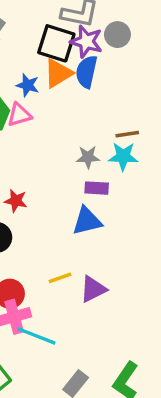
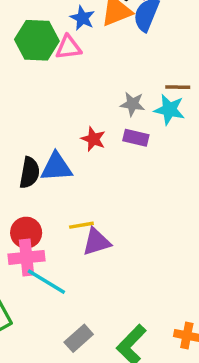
red star: (16, 201) -> (93, 139), moved
blue triangle: (87, 221) -> (56, 167), moved
purple triangle: (93, 289) -> (96, 242), moved

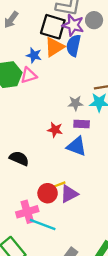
blue triangle: (56, 167) -> (77, 146), moved, turned 35
black semicircle: (29, 173) -> (19, 158), turned -66
red circle: (26, 233) -> (48, 193), moved

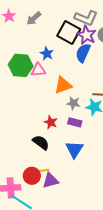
orange triangle: (54, 47) -> (63, 85), moved
blue triangle: (77, 146) -> (74, 149), moved, turned 30
black semicircle: (19, 158) -> (41, 142), moved

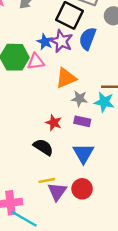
purple star: (87, 35) -> (61, 41), moved
red circle: (32, 176) -> (82, 189), moved
purple triangle: (50, 180) -> (57, 191), turned -36

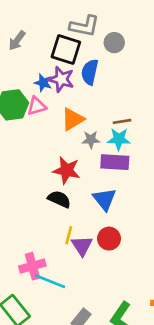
purple rectangle: (82, 121) -> (115, 162), moved, size x1.5
red star: (54, 123) -> (67, 170), size x1.5
yellow line: (47, 180) -> (69, 235), turned -56

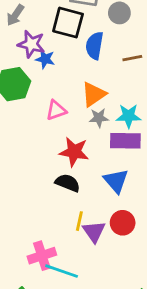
purple star: (61, 79) -> (31, 44), moved
pink triangle: (37, 106) -> (56, 110), moved
orange triangle: (73, 119) -> (94, 94), moved
brown line: (122, 121) -> (132, 58), moved

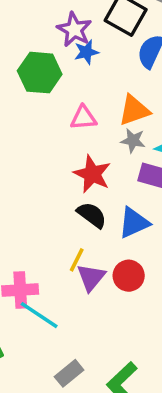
blue star: (45, 59) -> (86, 52), turned 30
blue triangle: (116, 181) -> (134, 223), turned 32
black semicircle: (68, 183) -> (92, 215), moved

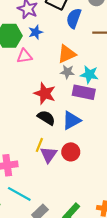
blue star: (86, 52) -> (36, 32), moved
pink triangle: (83, 118) -> (25, 56), moved
cyan line: (39, 315) -> (19, 194), moved

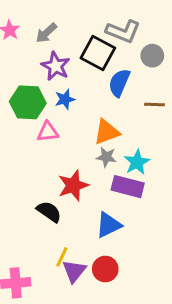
cyan star: (89, 74) -> (137, 162), turned 30
red star: (45, 93) -> (73, 185), turned 30
black semicircle: (46, 118) -> (49, 212), moved

